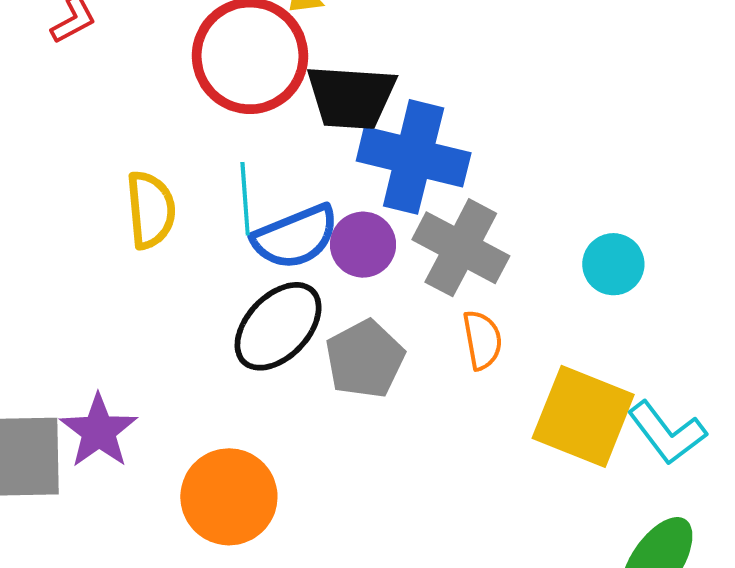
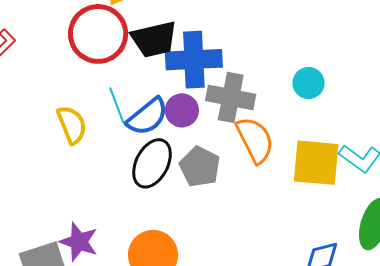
orange semicircle: (482, 340) -> (255, 140), size x1.6

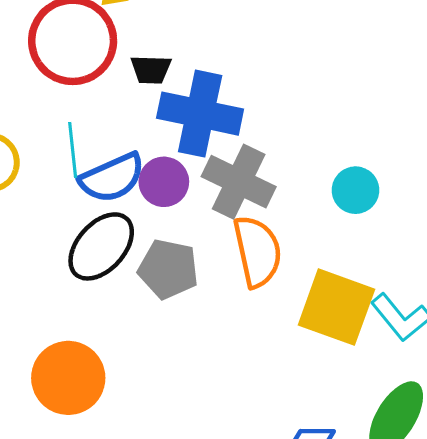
black trapezoid: (154, 39) -> (151, 69), size x0.6
gray pentagon: (200, 167) -> (168, 269), turned -30

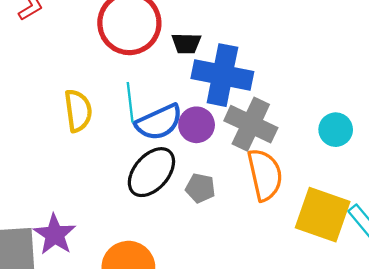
gray pentagon: (168, 269) -> (200, 188), size x0.7

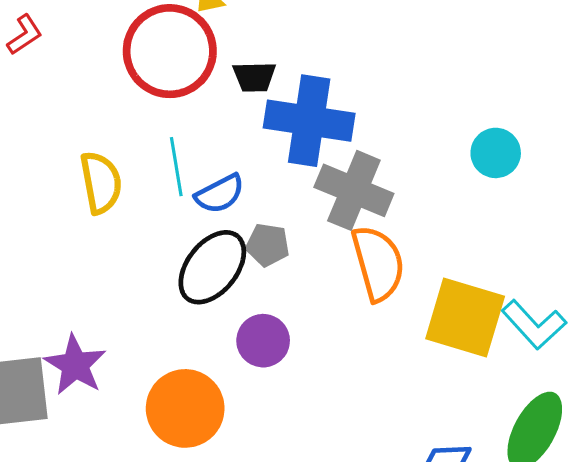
blue semicircle: (159, 122) -> (220, 194), size x0.7
purple circle: (197, 125) -> (263, 341), moved
cyan circle: (336, 130) -> (496, 153), moved
gray pentagon: (200, 188) -> (268, 245), moved

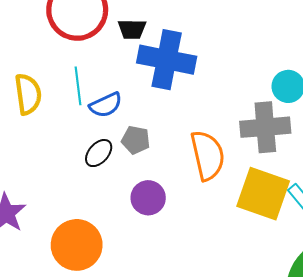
gray cross: (354, 190) -> (265, 127), moved, turned -30
black ellipse: (212, 267) -> (99, 153), size x0.6
purple circle: (263, 341) -> (148, 198), moved

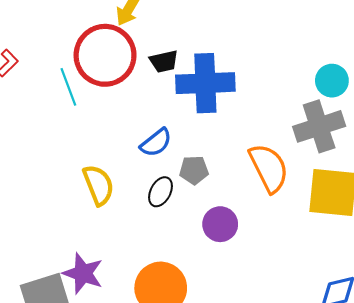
cyan line: (78, 86) -> (68, 87), moved
yellow semicircle: (28, 94) -> (98, 185), moved

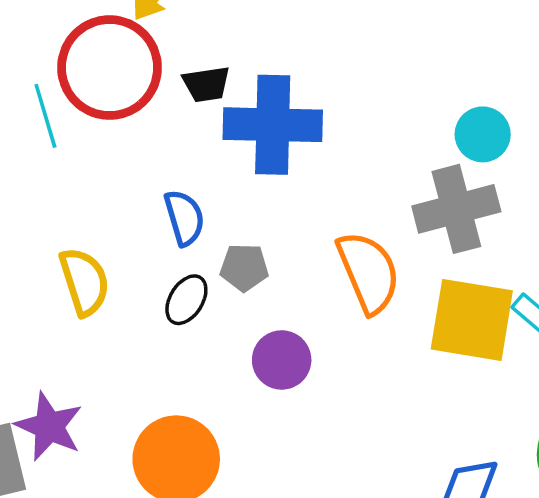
blue semicircle: (156, 143) -> (184, 218), turned -72

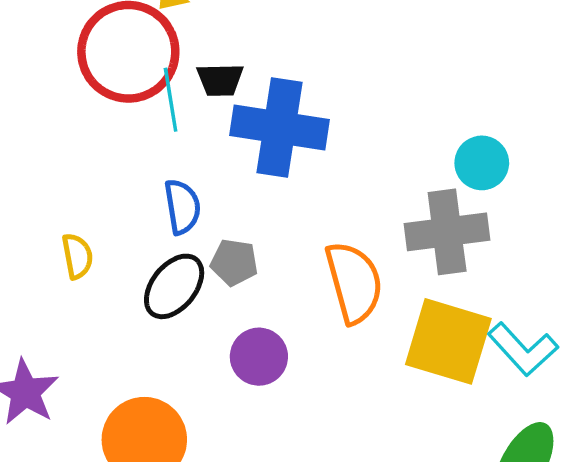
cyan line: (45, 116) -> (171, 100), moved
yellow semicircle: (84, 282) -> (77, 256), size x0.7
black ellipse: (186, 300) -> (174, 286), size x1.4

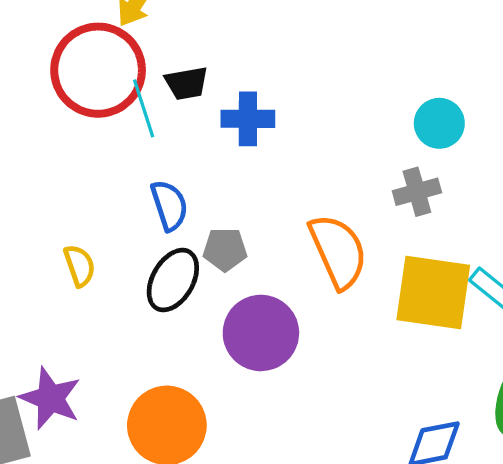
blue cross: (279, 127) -> (248, 119), size x0.6
gray cross: (447, 232) -> (417, 192), size x0.6
purple circle: (259, 357) -> (261, 333), size x1.4

